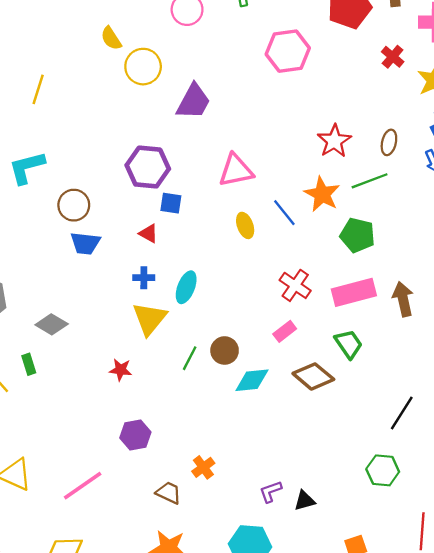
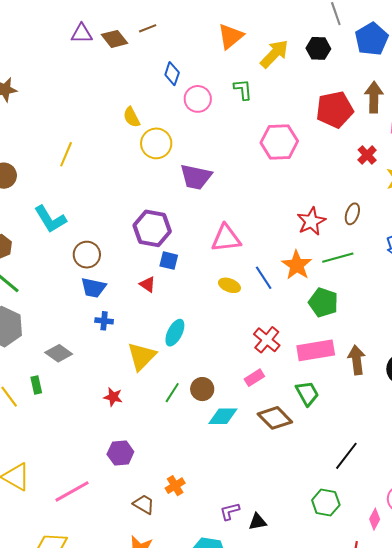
purple trapezoid: (193, 102) -> (196, 177), turned 68
brown ellipse: (389, 142) -> (352, 214), moved
cyan L-shape: (27, 167) -> (50, 219), turned -112
yellow ellipse: (245, 225) -> (229, 285), turned -55
blue cross: (144, 278) -> (104, 321), moved

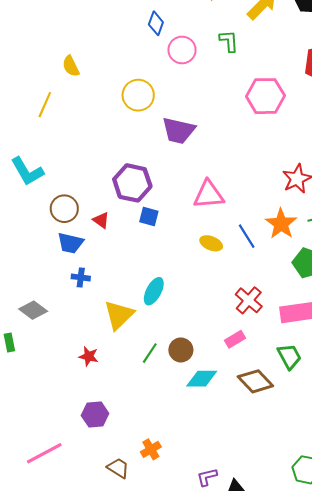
yellow semicircle: (132, 117) -> (71, 66), moved
red triangle: (147, 284) -> (101, 220), moved

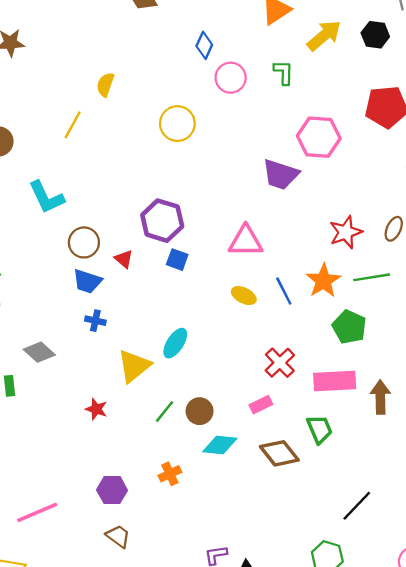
yellow semicircle: (71, 66) -> (105, 85), turned 40
purple trapezoid: (178, 131) -> (281, 174), moved
purple hexagon: (95, 415) -> (112, 490), moved
orange cross: (151, 449) -> (170, 474), moved

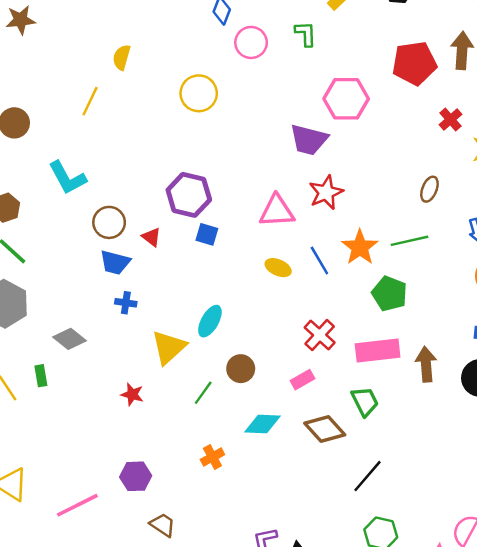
red star: (346, 232) -> (326, 192), moved
brown circle: (200, 411) -> (241, 369), moved
purple hexagon: (112, 490) -> (136, 476), moved
black line: (357, 506) -> (367, 476), moved

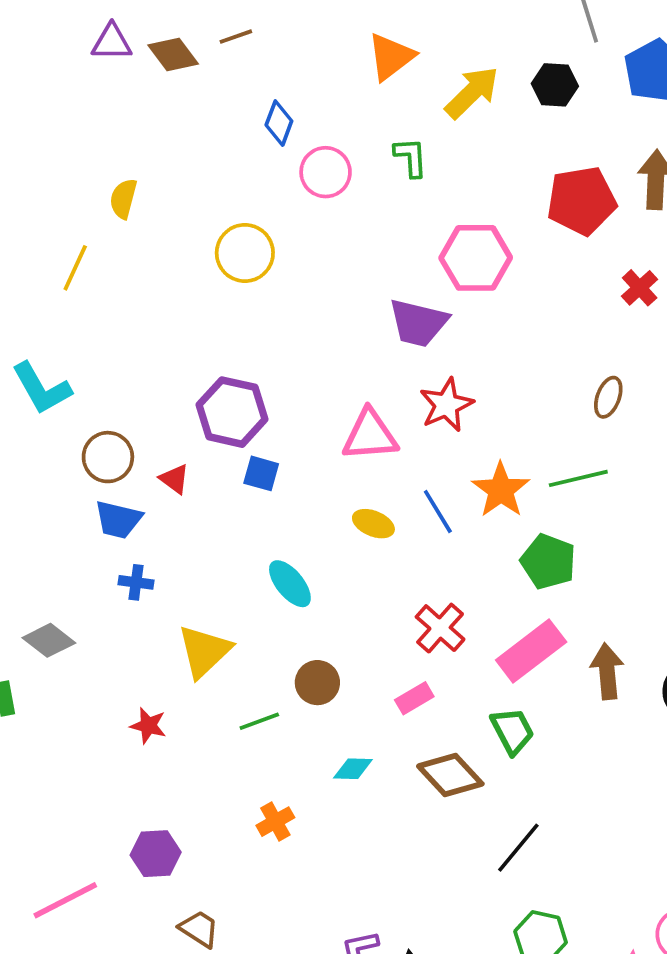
cyan ellipse: (210, 321) -> (290, 584), moved, turned -68
pink rectangle: (378, 351) -> (531, 651), turned -30
green line: (203, 393) -> (259, 721), turned 35
cyan diamond: (263, 424) -> (353, 769), size x0.7

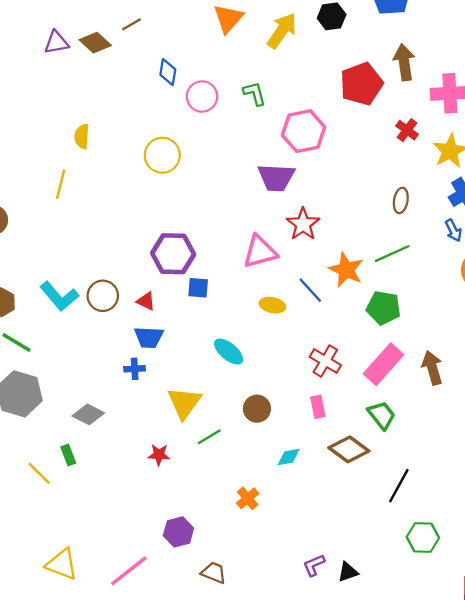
green L-shape: (411, 157) -> (255, 94), moved
cyan L-shape: (42, 388) -> (59, 296), moved
blue trapezoid: (118, 520) -> (149, 337), moved
pink rectangle: (414, 698) -> (318, 407), turned -60
green line: (259, 721) -> (209, 437), moved

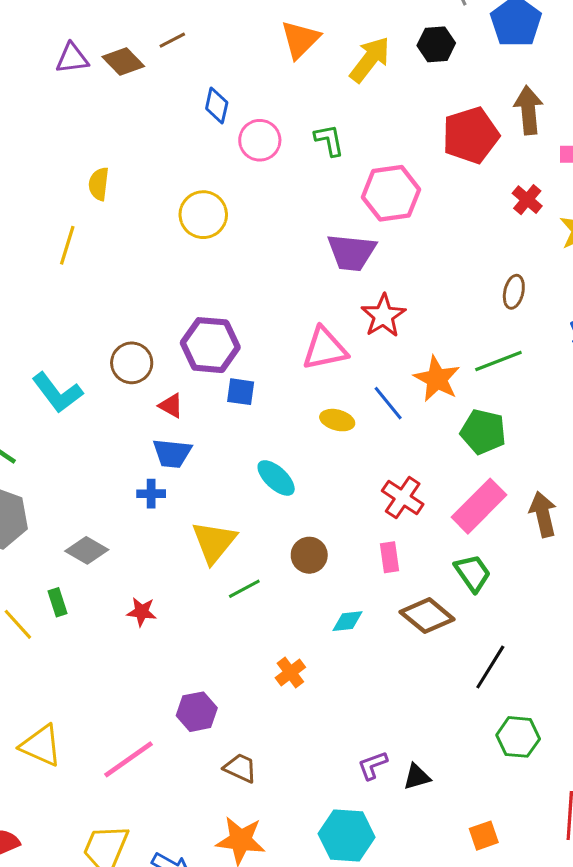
brown circle: (103, 296) -> (132, 363), moved
red star: (159, 455) -> (142, 612), moved

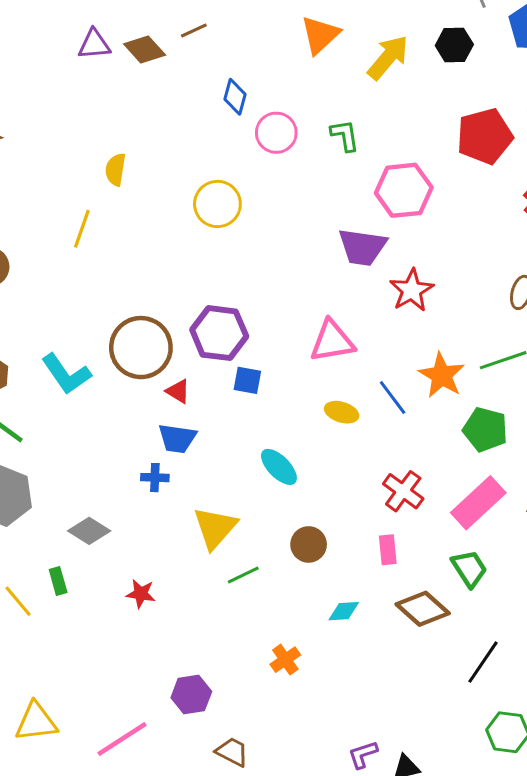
red star: (383, 316) -> (412, 290), moved
brown circle: (132, 363) -> (141, 348), size x1.5
yellow triangle: (41, 746) -> (36, 722), turned -33

